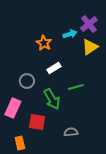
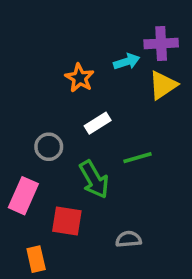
purple cross: (89, 24) -> (161, 43), turned 36

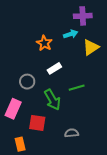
purple cross: (161, 43) -> (83, 16), moved

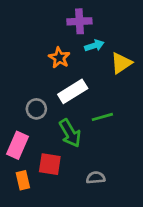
purple cross: (83, 16) -> (79, 21), moved
white rectangle: (54, 68) -> (73, 91), size x1.5
orange rectangle: (20, 144) -> (23, 180), moved

